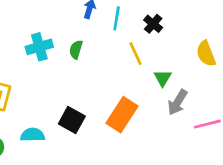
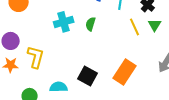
green triangle: (163, 78) -> (155, 25), moved

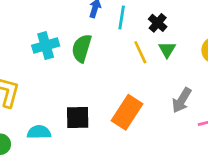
green semicircle: (91, 24) -> (82, 48), size x1.5
black square: (88, 76) -> (78, 118), turned -30

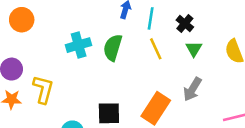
yellow line: (140, 52) -> (156, 49), moved
gray arrow: (182, 100) -> (192, 89), moved

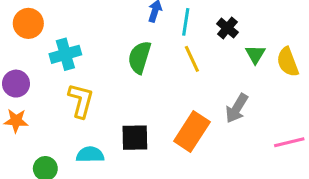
cyan cross: (79, 45) -> (65, 54), moved
green triangle: (194, 49) -> (255, 54), moved
yellow L-shape: (43, 89) -> (81, 101), moved

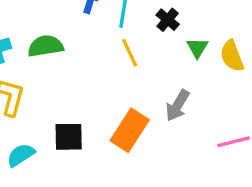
green semicircle: (139, 57) -> (46, 46), moved, turned 64
cyan semicircle: (90, 155) -> (21, 155), turned -32

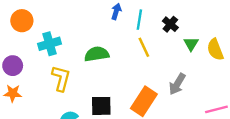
green semicircle: (46, 46) -> (97, 54), moved

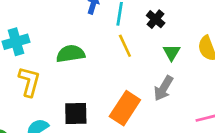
green triangle: (191, 44) -> (171, 52), moved

